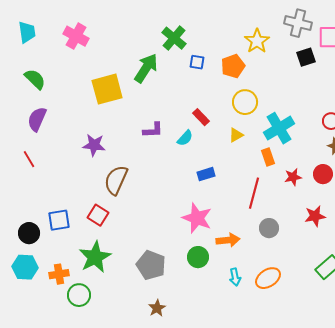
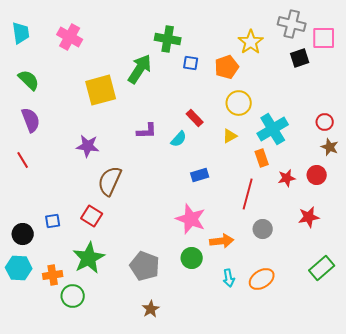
green cross: (174, 38) -> (168, 39), turned -30
purple semicircle: (37, 119) -> (31, 120), turned 135
blue square: (59, 220) -> (53, 221), size x0.7

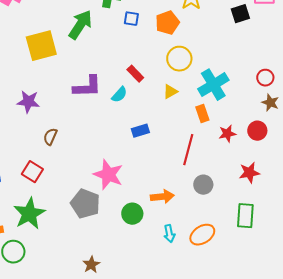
purple L-shape: (147, 131) -> (87, 87), size x1.4
brown semicircle: (110, 181) -> (50, 137), size x0.6
pink star: (191, 219) -> (108, 175), moved
gray pentagon: (145, 266) -> (85, 204), moved
green rectangle: (322, 268) -> (245, 216), moved, turned -45

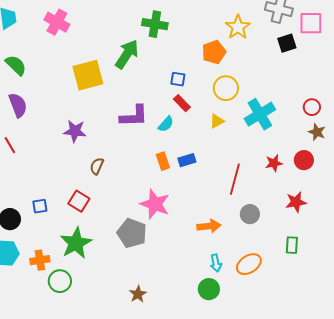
blue square: (131, 19) -> (178, 79), moved
orange rectangle: (202, 114) -> (163, 161), moved
green circle: (132, 214) -> (209, 289), moved
green rectangle: (245, 216) -> (292, 245), size x0.7

